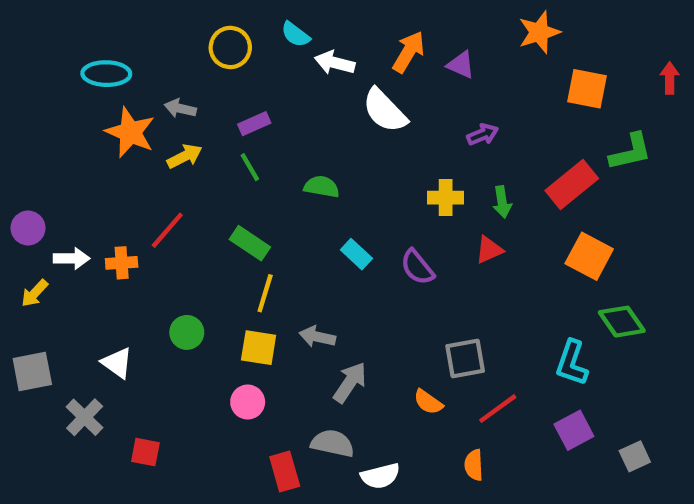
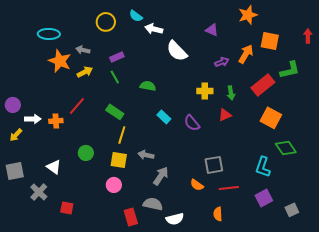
orange arrow: (409, 52) -> (246, 54), moved
red line: (498, 409) -> (229, 188), turned 30

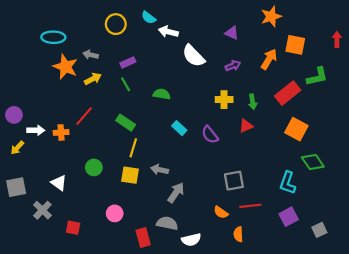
purple arrow: (222, 62) -> (233, 66), moved
pink circle: (114, 185) -> (115, 213), moved
orange semicircle: (197, 185) -> (221, 212), moved

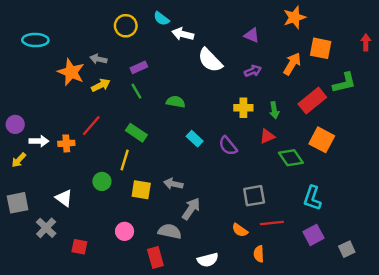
cyan ellipse: (53, 37) -> (35, 40), moved
yellow line: (133, 148) -> (125, 160), moved
green diamond: (313, 162) -> (291, 158), moved
gray semicircle: (167, 223) -> (170, 231), moved

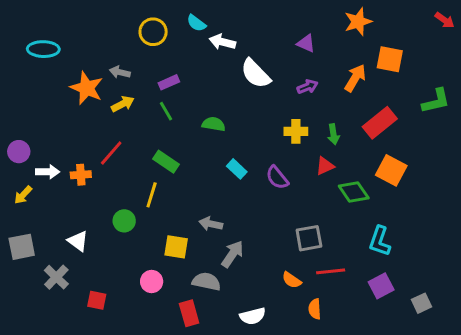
red arrow: (366, 42) -> (445, 20), moved, turned 126
green L-shape: (344, 83) -> (436, 101), moved
yellow square: (141, 190) -> (176, 247), moved

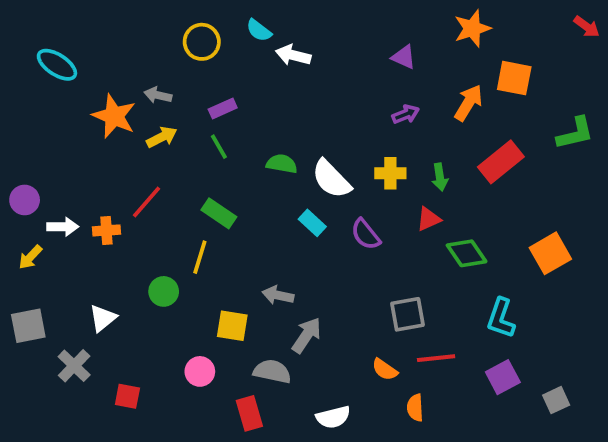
cyan ellipse: (43, 49) -> (57, 65), turned 32
white semicircle: (256, 74) -> (331, 179), moved
orange square: (391, 170) -> (550, 253), moved, turned 32
white triangle: (78, 241) -> (103, 318), turned 45

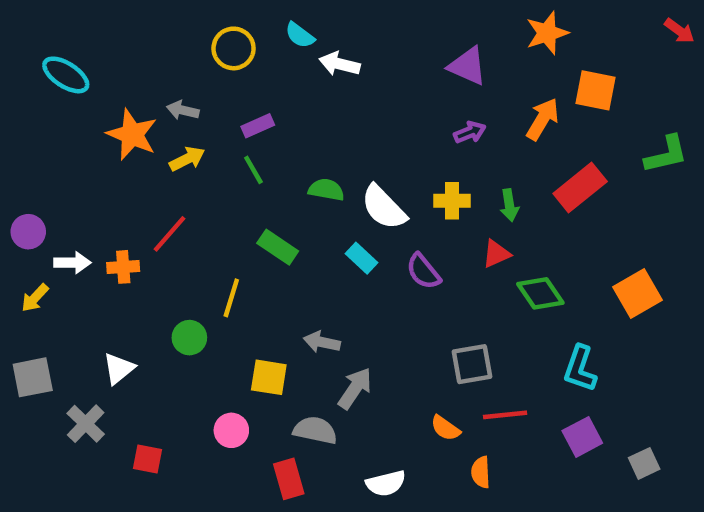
purple triangle: (404, 57) -> (468, 66), size x1.4
green rectangle: (219, 213) -> (278, 247), moved

